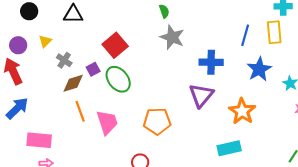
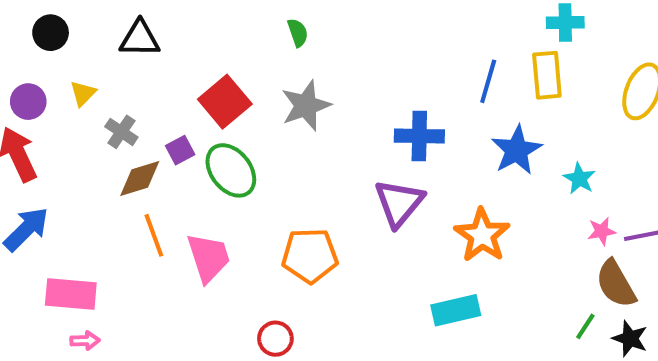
green semicircle: (164, 11) -> (298, 33), moved
gray star: (172, 37) -> (306, 106), moved, turned 30

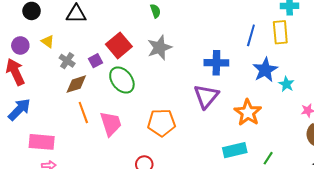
yellow triangle: (83, 93) -> (48, 41), turned -40
purple square: (180, 150) -> (96, 61), moved
cyan star: (579, 179) -> (286, 84), moved
green line: (585, 326) -> (268, 158), moved

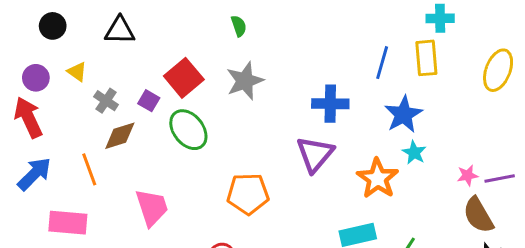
purple square: (96, 61) -> (149, 101), turned -32
cyan star: (286, 84) -> (414, 153), moved
orange line: (83, 113) -> (89, 169), moved
pink trapezoid: (111, 124) -> (152, 207), moved

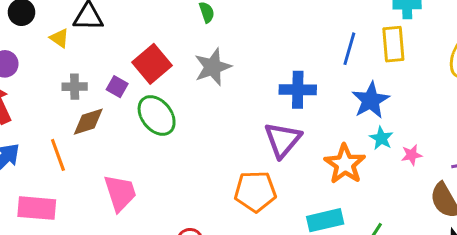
yellow triangle: (77, 72) -> (59, 38), moved
gray cross: (106, 101) -> (75, 87), turned -35
pink star: (468, 175) -> (412, 155), moved
orange pentagon: (248, 194) -> (255, 191), moved

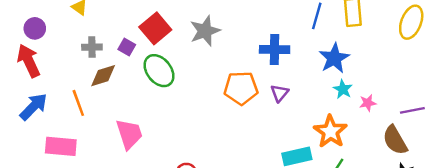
purple triangle: (283, 140) -> (279, 93), moved, size x0.6
orange star: (345, 164) -> (330, 131), moved
orange pentagon: (255, 191) -> (241, 88), moved

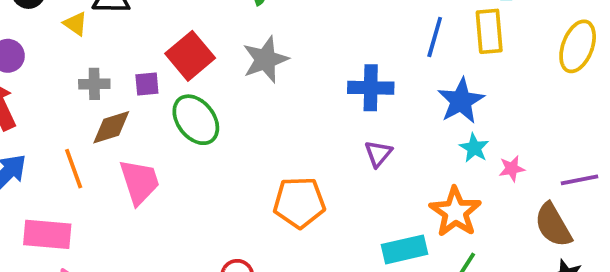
purple square: (127, 47) -> (147, 84), turned -35
orange pentagon: (241, 88) -> (299, 202), moved
pink trapezoid: (129, 134) -> (139, 182), moved

